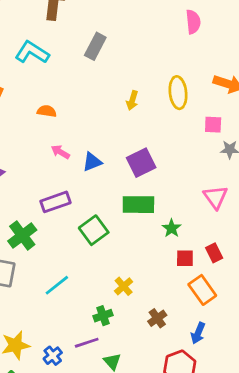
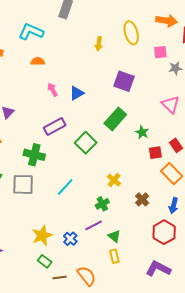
cyan L-shape: (32, 52) -> (31, 32), moved
pink arrow: (60, 152) -> (52, 90), turned 40
purple square: (141, 163) -> (124, 81), moved, turned -35
green rectangle: (138, 205) -> (115, 119), turned -40
green cross: (22, 235) -> (34, 155), turned -30

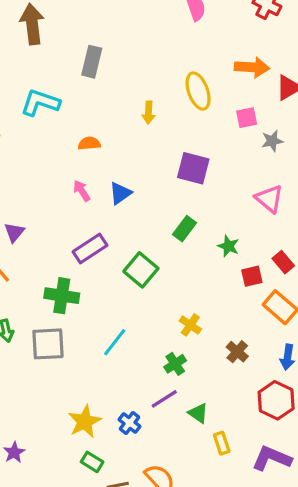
orange semicircle: (38, 61) -> (89, 143), moved
green rectangle: (115, 119) -> (184, 229), size x0.7
yellow rectangle: (114, 256) -> (222, 443), moved

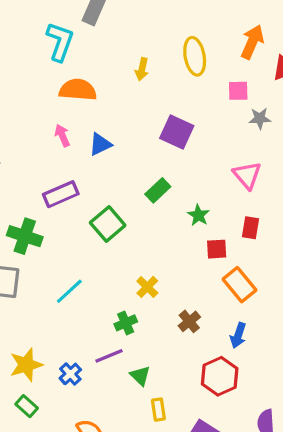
orange arrow: (252, 67) -> (252, 42), turned -80
cyan L-shape: (40, 103) -> (60, 42), moved, turned 81
orange semicircle: (89, 143) -> (78, 90), size x1.6
red rectangle: (283, 262) -> (251, 228), moved, turned 40

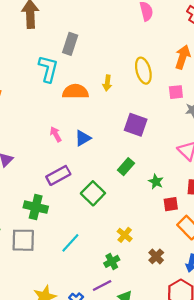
orange semicircle: (78, 90) -> (75, 92), moved

